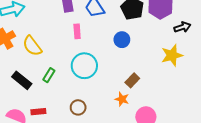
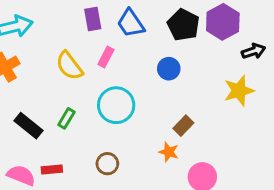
pink rectangle: (77, 31) -> (106, 57), turned 32
yellow semicircle: (32, 46) -> (69, 66), moved

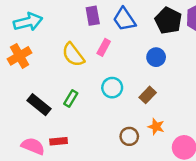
cyan circle: (116, 105) -> (112, 88), size x0.7
brown rectangle: (183, 126) -> (148, 95), moved
brown circle: (107, 164) -> (129, 136), moved

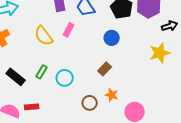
cyan circle: (112, 88) -> (65, 78), moved

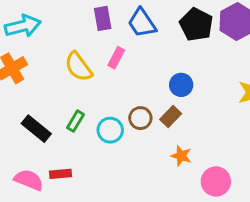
blue circle: (112, 38) -> (181, 85), moved
brown circle: (90, 103) -> (140, 118), moved

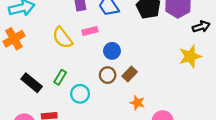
pink rectangle: (116, 58) -> (90, 31), turned 48
blue circle: (181, 85) -> (112, 51), moved
cyan circle: (110, 130) -> (80, 94), moved

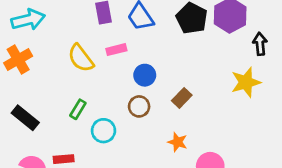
black arrow: (201, 27) -> (260, 44), turned -77
brown rectangle: (130, 74) -> (182, 98), moved
black rectangle: (32, 83) -> (25, 118), moved

